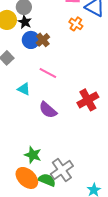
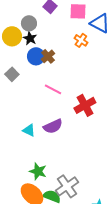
cyan triangle: (24, 89) -> (29, 130), moved
red cross: (88, 100) -> (85, 105), moved
purple semicircle: (48, 110) -> (53, 126), turned -66

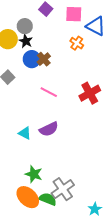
red cross: (85, 105) -> (90, 93), moved

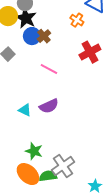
black star: (26, 41) -> (26, 18), size x1.5
red cross: (90, 93) -> (90, 52), moved
green semicircle: (48, 199) -> (48, 176), turned -30

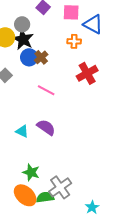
orange cross: (77, 20) -> (74, 41), turned -32
purple semicircle: (49, 106) -> (46, 127), turned -120

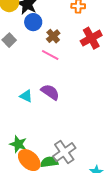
brown cross: (41, 57) -> (53, 36), moved
green star: (31, 172) -> (18, 144), moved

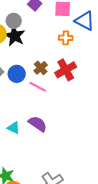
blue circle: (33, 22) -> (17, 74), moved
red cross: (91, 38) -> (66, 70), moved

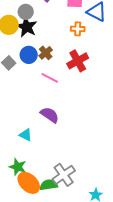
brown cross: (41, 68) -> (46, 53), moved
blue circle: (17, 74) -> (29, 55), moved
cyan triangle: (14, 128) -> (26, 135), moved

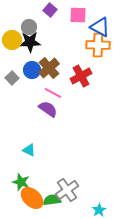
black star: (27, 27) -> (30, 42), turned -30
orange cross: (78, 29) -> (98, 45), moved, size x1.6
brown cross: (46, 53) -> (49, 68), size x1.5
purple semicircle: (50, 115) -> (48, 109), moved

